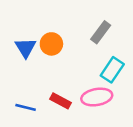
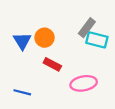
cyan rectangle: (112, 70) -> (97, 40), moved, turned 70
red rectangle: (60, 101) -> (52, 64), moved

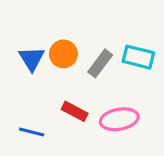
gray rectangle: (87, 28) -> (100, 63), moved
red rectangle: (52, 64) -> (75, 111), moved

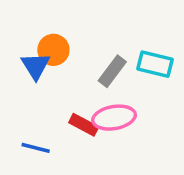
orange circle: (63, 54) -> (53, 50), moved
pink ellipse: (119, 119) -> (114, 118), moved

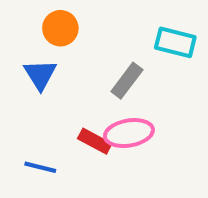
orange circle: (53, 50) -> (60, 28), moved
cyan rectangle: (155, 64) -> (175, 42), moved

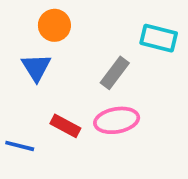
red rectangle: (95, 141) -> (65, 126), moved
blue line: (40, 167) -> (20, 146), moved

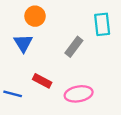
cyan rectangle: (159, 38) -> (102, 24), turned 70
pink ellipse: (117, 120) -> (79, 94), moved

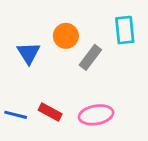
orange circle: (35, 16) -> (66, 36), moved
red rectangle: (42, 81) -> (50, 112), moved

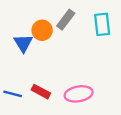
orange circle: (66, 36) -> (42, 30), moved
gray rectangle: (90, 57) -> (66, 20), moved

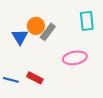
gray rectangle: (66, 20) -> (48, 32), moved
pink ellipse: (79, 94) -> (75, 58), moved

